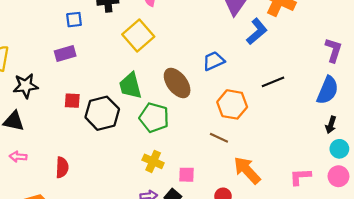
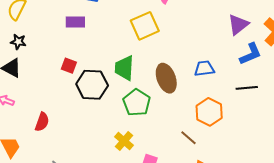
black line: (273, 82) -> (247, 88), moved
black star: (26, 86) -> (18, 42), moved, size x0.7

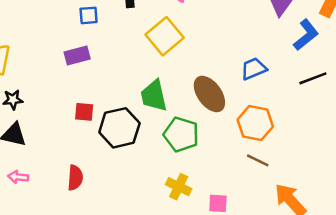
orange hexagon: (209, 112) -> (255, 123), moved
red semicircle: (42, 122) -> (75, 178), moved

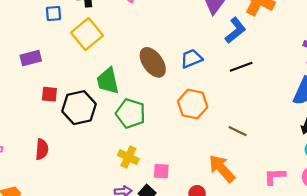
yellow square: (165, 36) -> (87, 34), moved
purple rectangle: (77, 56) -> (31, 58), moved
brown ellipse: (209, 94) -> (153, 62), moved
brown line: (258, 160) -> (238, 131), moved

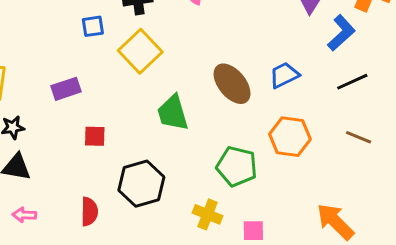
black hexagon: (79, 108) -> (141, 184), moved
green pentagon: (131, 113) -> (237, 166), moved
brown line: (238, 131) -> (359, 137), moved

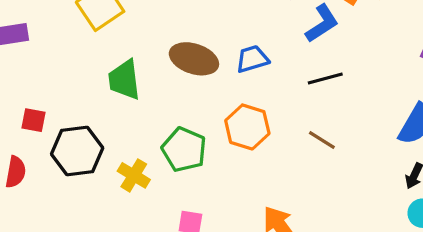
brown ellipse: (232, 84) -> (194, 59), turned -42
red square: (95, 136) -> (33, 120), moved
yellow cross: (207, 214) -> (134, 175), moved

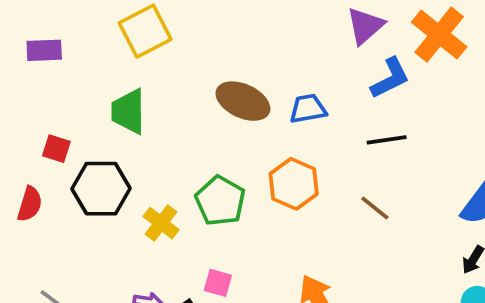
green trapezoid: (124, 80) -> (128, 111), moved

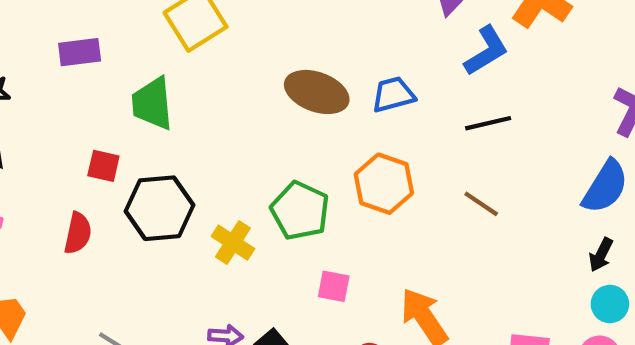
green trapezoid: (128, 111) -> (152, 104), moved
pink square: (218, 283) -> (334, 286), moved

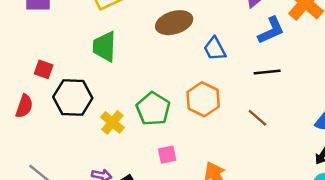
brown ellipse: (317, 92) -> (174, 23), moved, turned -44
blue trapezoid: (393, 95) -> (215, 49), turned -110
green trapezoid: (152, 104) -> (104, 47), moved
pink square: (334, 286) -> (167, 155), turned -30

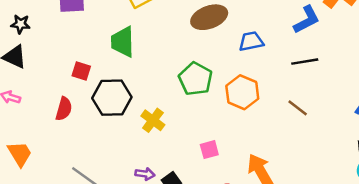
green trapezoid: (104, 47) -> (123, 42), moved
blue trapezoid: (215, 49) -> (251, 41), turned 110
green pentagon: (153, 109) -> (195, 79), moved

